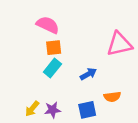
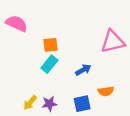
pink semicircle: (48, 25) -> (17, 23), moved

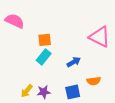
pink triangle: (113, 42) -> (100, 37), turned 40

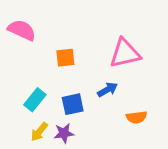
pink triangle: (100, 37) -> (125, 53), moved, turned -40
cyan rectangle: (44, 57) -> (35, 100), moved
blue square: (73, 92) -> (73, 104), moved

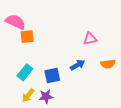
pink triangle: (125, 53) -> (90, 39), size x0.6
orange square: (65, 58) -> (27, 37), moved
orange semicircle: (137, 117) -> (108, 64), moved

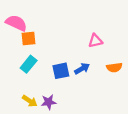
cyan rectangle: (25, 72) -> (29, 64), moved
blue square: (52, 75) -> (61, 71), moved
yellow arrow: (28, 95) -> (30, 101), turned -96

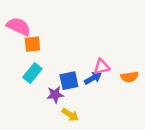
pink triangle: (95, 41) -> (102, 67), moved
yellow arrow: (30, 101) -> (70, 115), moved
purple star: (49, 102) -> (55, 95), moved

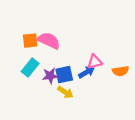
pink semicircle: (19, 26) -> (49, 41), moved
purple star: (55, 95) -> (50, 76), moved
yellow arrow: (70, 115) -> (65, 92), moved

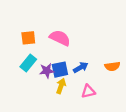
pink semicircle: (49, 41) -> (60, 38), moved
pink triangle: (95, 62) -> (88, 91), moved
yellow arrow: (65, 92) -> (61, 86), turned -104

